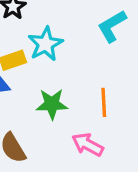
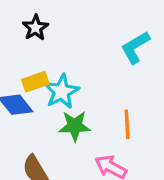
cyan star: (45, 44) -> (62, 92), moved

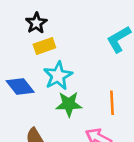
yellow rectangle: (35, 82) -> (44, 46), moved

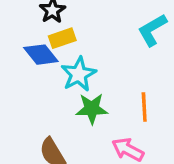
blue diamond: (20, 87) -> (41, 55), moved

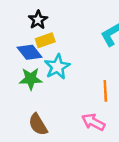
green star: (92, 109) -> (31, 79), moved

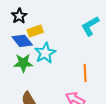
black star: (38, 20) -> (19, 16), moved

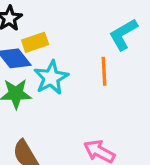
orange line: (85, 73) -> (104, 71), moved

